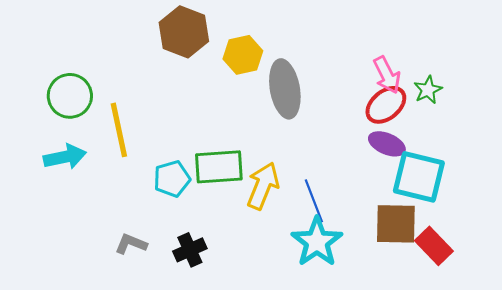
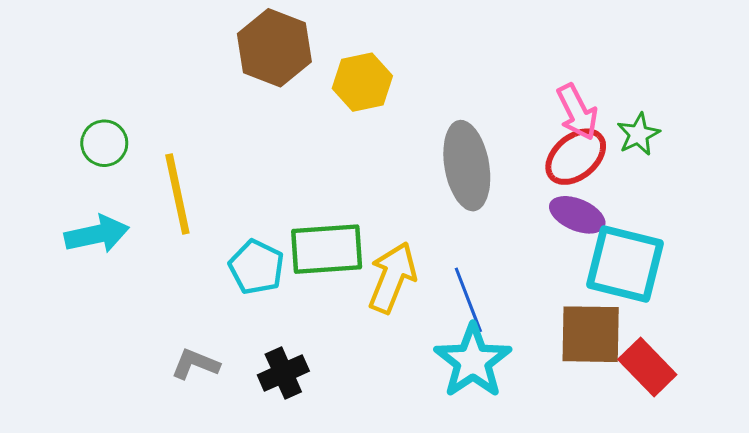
gray ellipse: (285, 89) -> (467, 166), moved
green circle: (70, 96) -> (104, 143), size x0.7
cyan pentagon: (172, 179) -> (256, 267), turned -30

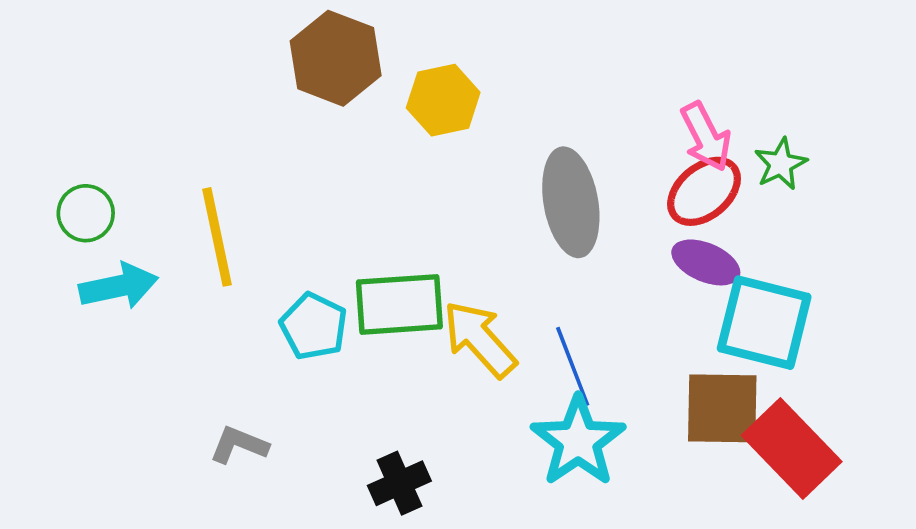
green circle: (104, 143) -> (86, 213), moved
yellow arrow: (392, 277) -> (480, 339), turned -64
red rectangle: (647, 367) -> (792, 448), size x1.4
black cross: (283, 373) -> (399, 483), moved

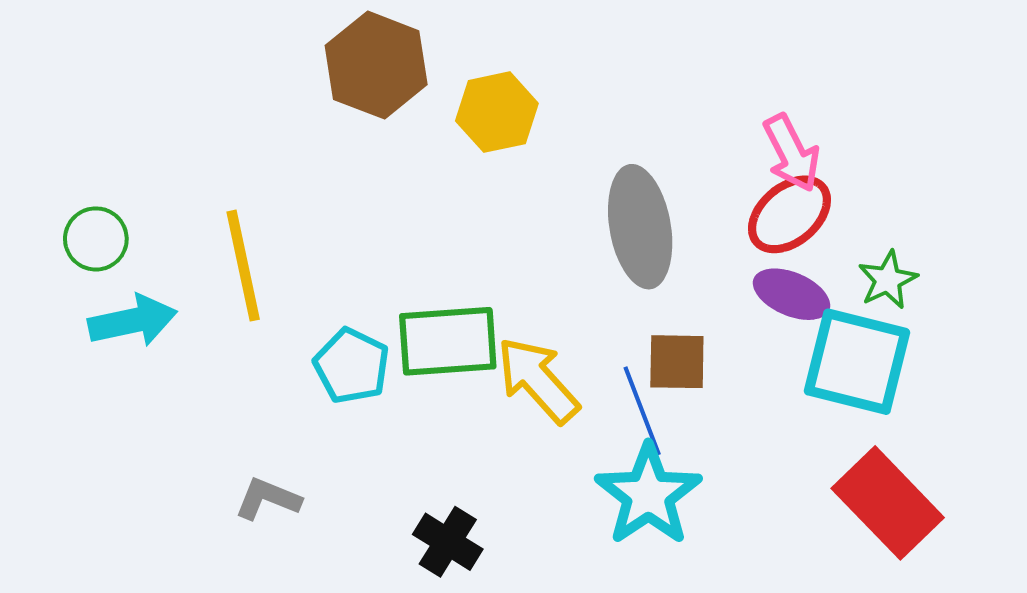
green star: (781, 164) -> (888, 280), moved
brown square: (722, 408) -> (677, 362), moved, size x0.7
black cross: (399, 483) -> (448, 542), turned -34

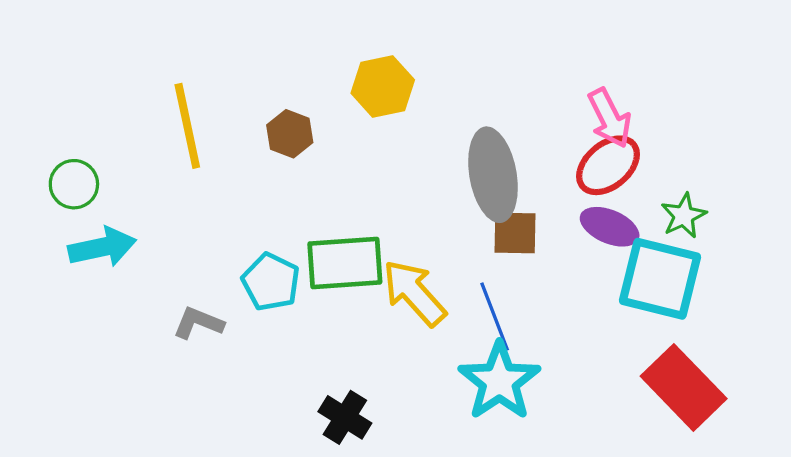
brown hexagon: (376, 65) -> (290, 134), moved, size x0.6
yellow line: (243, 266) -> (187, 126), moved
brown square: (677, 362) -> (515, 233), moved
gray L-shape: (268, 499) -> (198, 323), moved

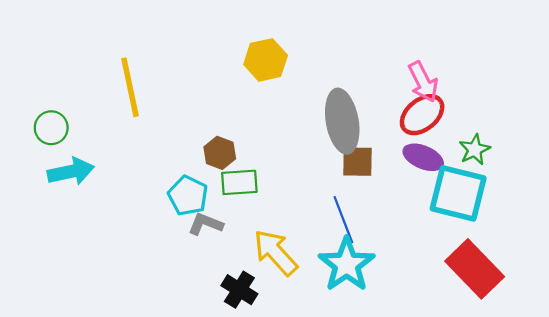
brown hexagon: (290, 134) -> (220, 153), moved
green rectangle: (345, 263) -> (239, 182), size x0.7
yellow arrow: (414, 293) -> (275, 252), moved
gray L-shape: (198, 323) -> (205, 224), moved

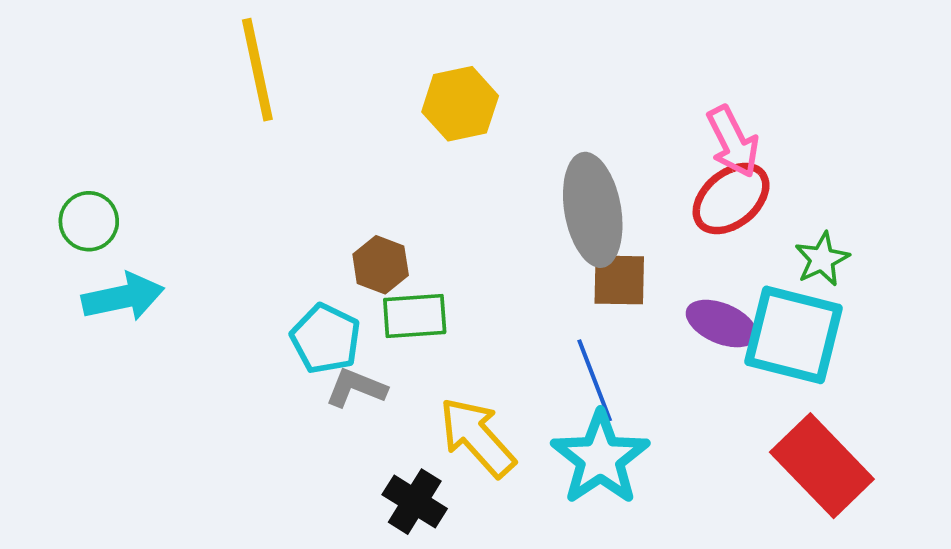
yellow line: (130, 87) -> (257, 70), moved
purple ellipse: (423, 157) -> (722, 324), moved

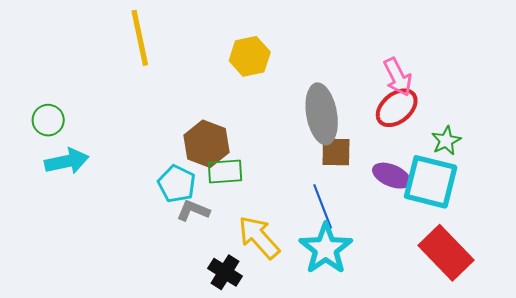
brown hexagon: (381, 265) -> (206, 144), size x1.5

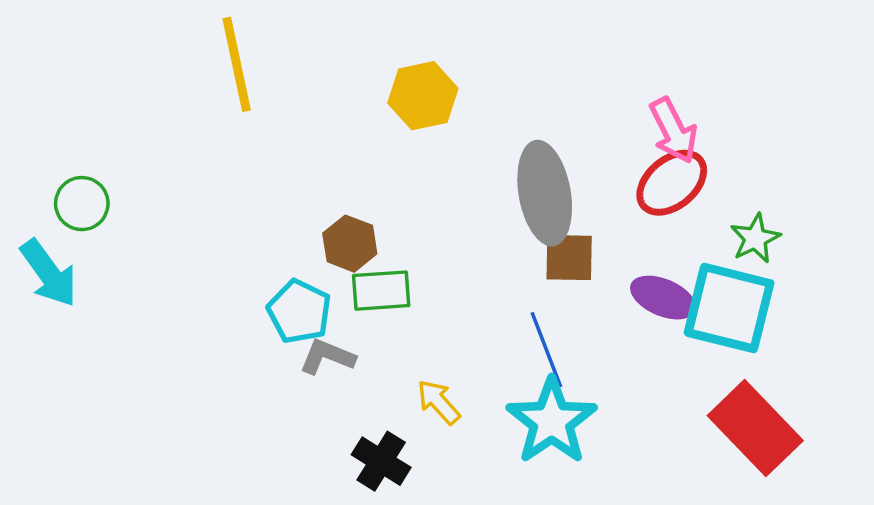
brown hexagon: (206, 144) -> (350, 244), size x0.7
cyan arrow: (67, 161) -> (49, 273), moved, turned 66
yellow arrow: (259, 237) -> (439, 402), size x0.6

